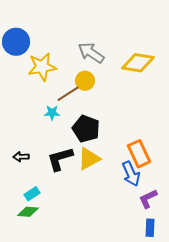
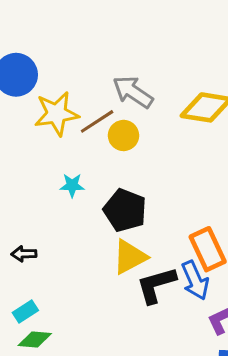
brown line: (68, 94) -> (97, 121), moved
black L-shape: (60, 159) -> (156, 285), moved
cyan rectangle: (32, 194) -> (25, 311), moved

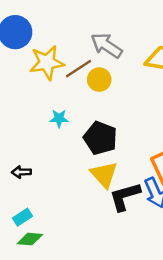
yellow triangle: (130, 257) -> (104, 175), turned -44

